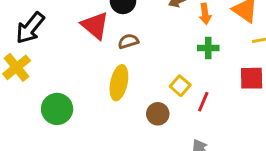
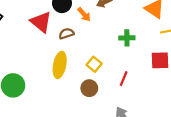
orange arrow: (205, 14) -> (84, 14), moved, turned -32
yellow square: (180, 86) -> (94, 64), moved

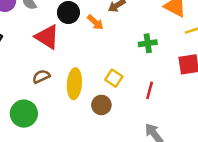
brown semicircle: (66, 34) -> (41, 76), moved
brown circle: (89, 88) -> (101, 105), moved

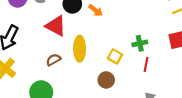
green cross: (148, 43) -> (140, 43), moved
yellow ellipse: (74, 84) -> (80, 49), moved

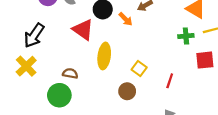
green cross: (140, 43) -> (186, 36), moved
brown semicircle: (53, 60) -> (70, 73), moved, turned 32

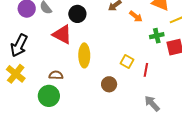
orange arrow: (126, 19) -> (136, 17), moved
green cross: (186, 36) -> (157, 36), moved
yellow square: (139, 68) -> (127, 62), moved

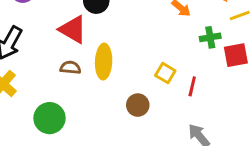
brown semicircle: (56, 75) -> (70, 68), moved

